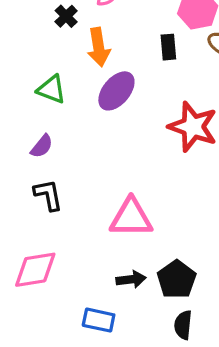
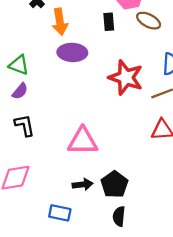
green triangle: (51, 89) -> (19, 65), moved
purple ellipse: (116, 91) -> (72, 52), turned 52

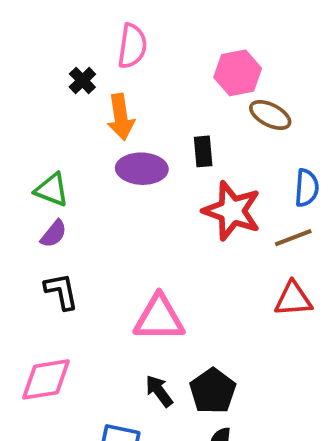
black rectangle: (109, 22) -> (203, 151), moved
black arrow: (83, 184) -> (159, 391), turned -120

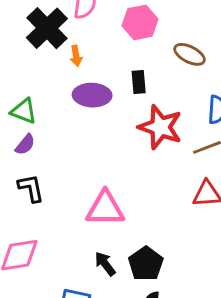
pink hexagon: (238, 73) -> (140, 22), moved
black cross: (82, 80) -> (47, 28), size x2.0
orange arrow: (121, 117) -> (76, 56), size x0.6

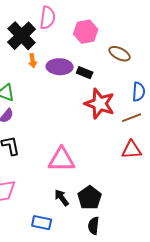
orange arrow: (76, 56) -> (33, 61), moved
black rectangle: (139, 82) -> (85, 73), turned -63
purple ellipse: (92, 95) -> (60, 67), moved

